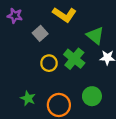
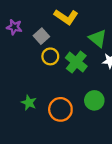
purple star: (15, 16) -> (14, 27), moved
yellow circle: (49, 63) -> (50, 56), moved

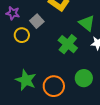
yellow circle: (50, 56) -> (22, 35), moved
green star: (29, 103) -> (26, 80), size x1.5

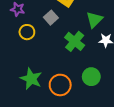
gray square: (37, 21) -> (51, 18), moved
green triangle: (87, 23) -> (94, 20), turned 36

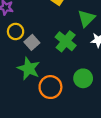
gray square: (51, 18) -> (32, 42), moved
green star: (31, 79) -> (29, 69), moved

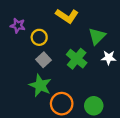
yellow circle: (16, 31) -> (39, 37), moved
green circle: (83, 78) -> (94, 106), moved

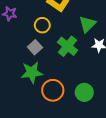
yellow circle: (39, 37) -> (42, 25), moved
green star: (40, 85) -> (32, 72), turned -30

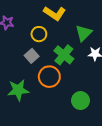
green star: (32, 72) -> (18, 90), moved
orange circle: (53, 90) -> (49, 77), moved

